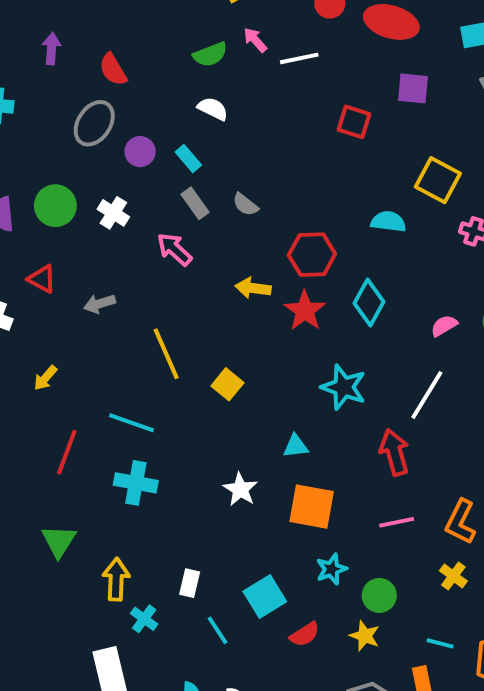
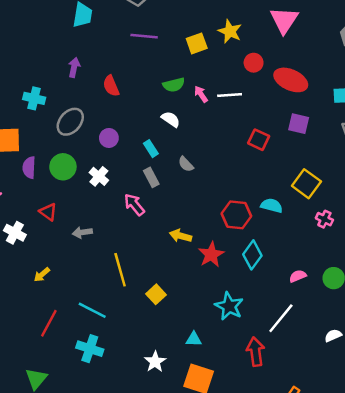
pink arrow: (255, 40) -> (201, 94), moved
gray ellipse: (94, 123) -> (70, 122), moved
purple circle: (140, 152) -> (109, 138), moved
gray semicircle: (245, 204) -> (186, 164), moved
red hexagon: (312, 255) -> (236, 215), moved

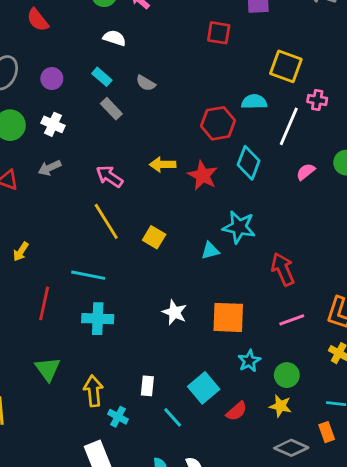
pink arrow: (134, 205) -> (109, 176), moved
gray arrow: (82, 232) -> (50, 168), moved
white line: (281, 318) -> (289, 126), moved
cyan triangle: (194, 339) -> (210, 251), moved

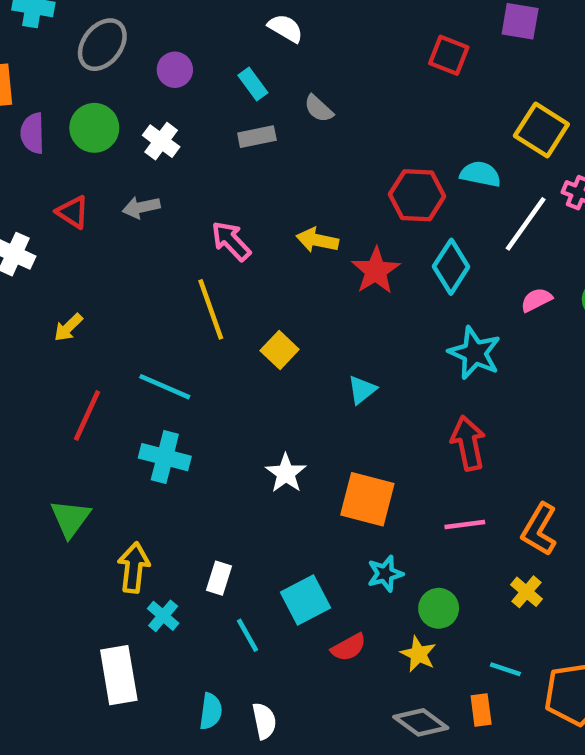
gray rectangle: (111, 109) -> (257, 137), turned -70
cyan star: (239, 227) -> (475, 353), moved
cyan triangle: (210, 251) -> (362, 390), turned -36

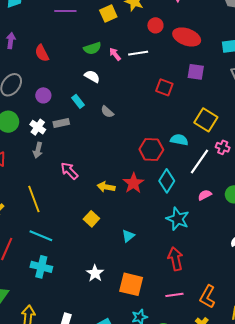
gray rectangle: (257, 137) -> (61, 123), moved
gray arrow: (141, 207) -> (38, 150), moved, turned -63
yellow arrow: (317, 240) -> (106, 187), moved
yellow line: (211, 309) -> (34, 199), moved

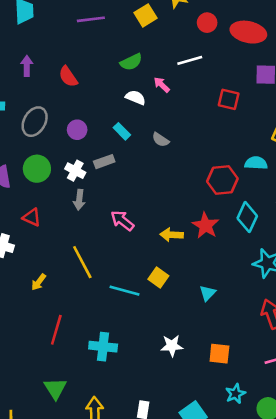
pink arrow: (115, 54) -> (162, 85), moved
cyan line: (41, 236) -> (125, 291), moved
white star: (95, 273) -> (172, 346), turned -30
orange square: (131, 284) -> (219, 354), size x0.7

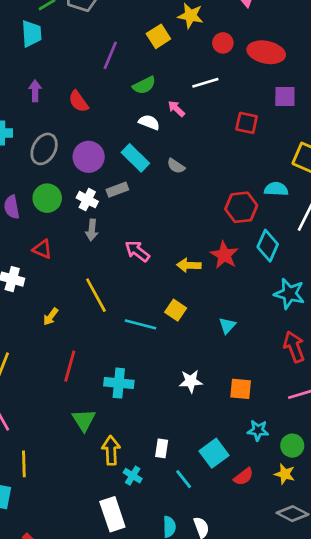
purple line: (91, 19) -> (110, 55), moved, turned -60
purple circle: (77, 130) -> (89, 157), size x1.5
cyan rectangle: (122, 131) -> (135, 158), size x1.5
green triangle: (55, 388) -> (84, 420), moved
cyan star: (235, 394) -> (258, 430), turned 30

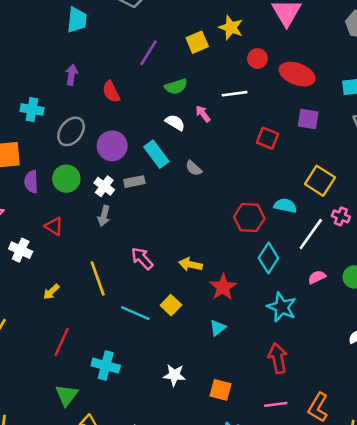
pink arrow: (137, 251) -> (142, 258), moved
red star: (224, 255) -> (223, 287), moved

